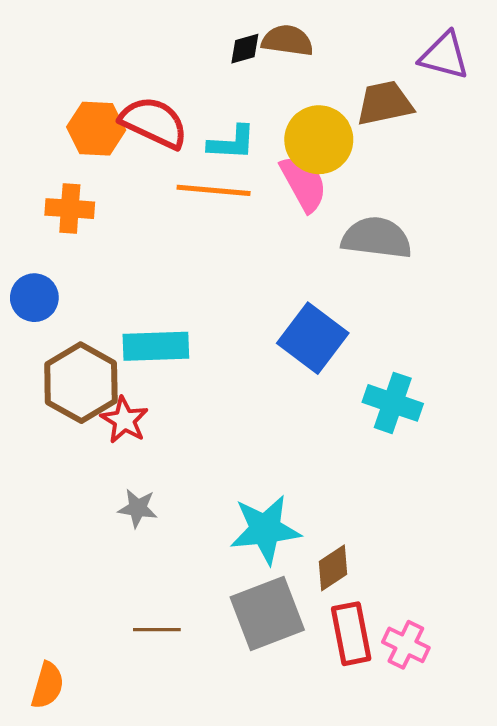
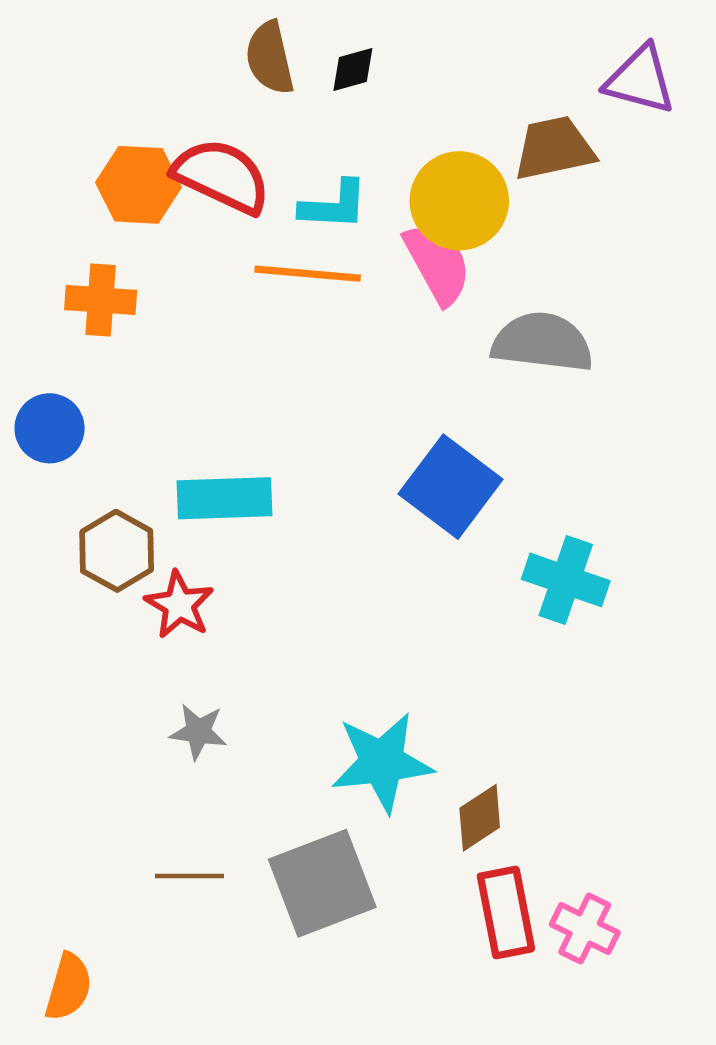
brown semicircle: (287, 40) -> (270, 58), moved, turned -111
brown hexagon: (81, 383) -> (117, 551), size x0.7
gray square: (267, 613) -> (322, 883), moved
brown line: (157, 630) -> (190, 876), moved

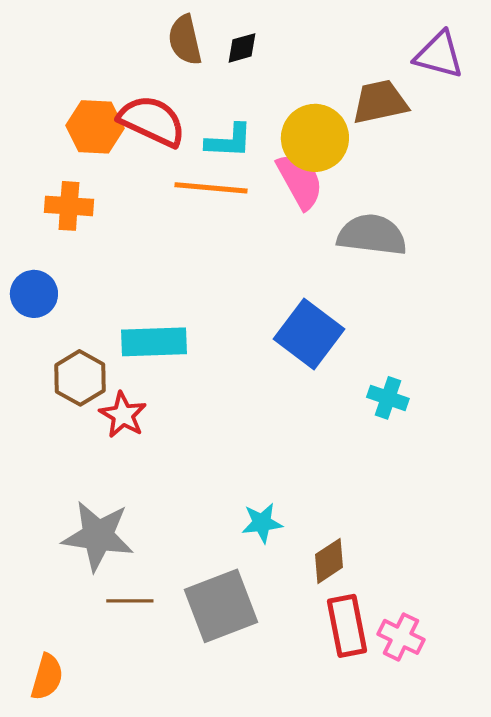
cyan cross: (566, 580) -> (388, 398), size x0.7
gray star: (198, 732) -> (98, 536), moved, size x1.8
cyan star: (382, 762) -> (262, 523), size x0.6

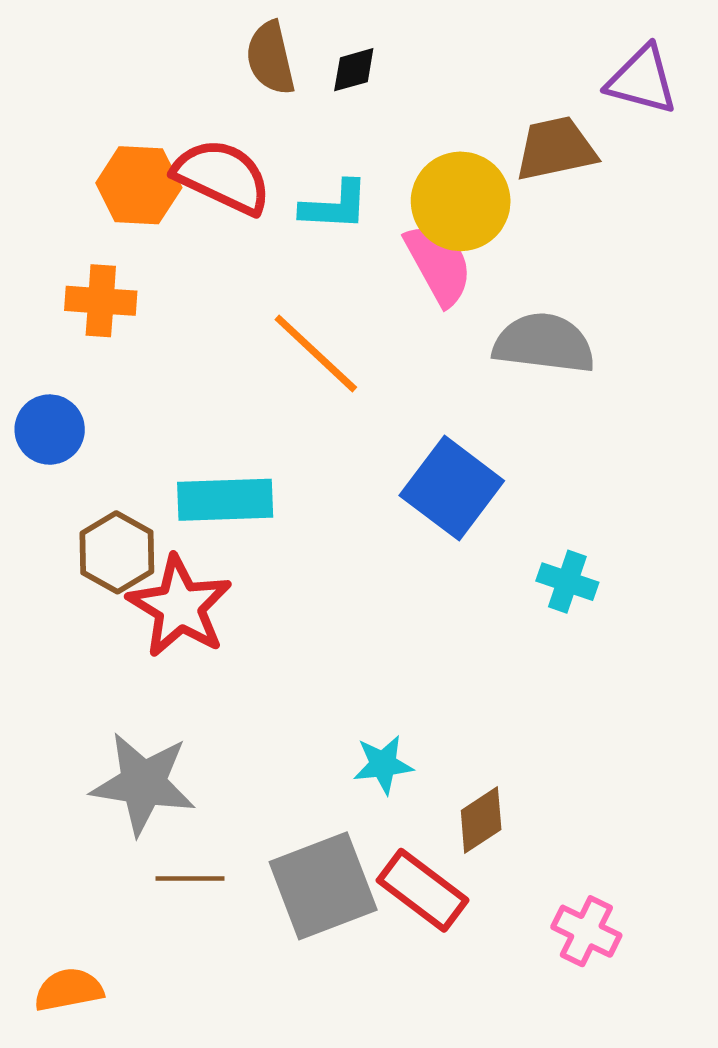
orange line: (211, 188) -> (316, 353), moved, turned 38
red star: (123, 415) -> (180, 607), size x1.5
red rectangle: (347, 626) -> (423, 890), moved, turned -42
orange semicircle: (47, 677) -> (69, 990), turned -117

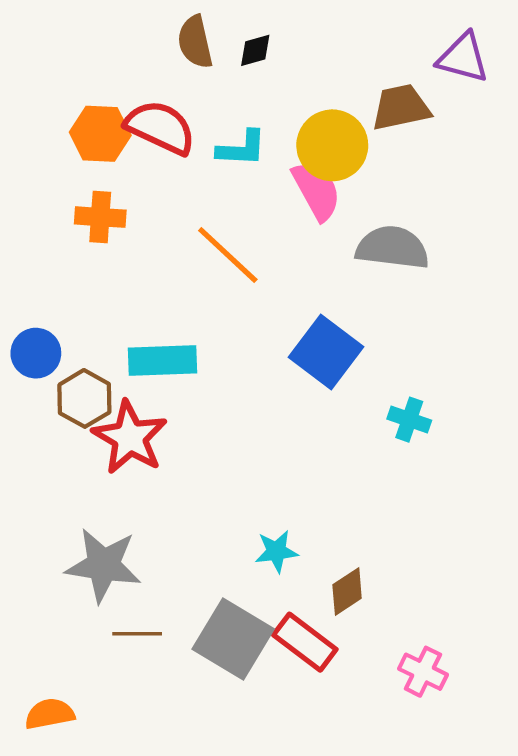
orange cross: (101, 301) -> (100, 217), moved
blue circle: (50, 430) -> (36, 353), moved
gray square: (323, 886) -> (233, 639), turned -38

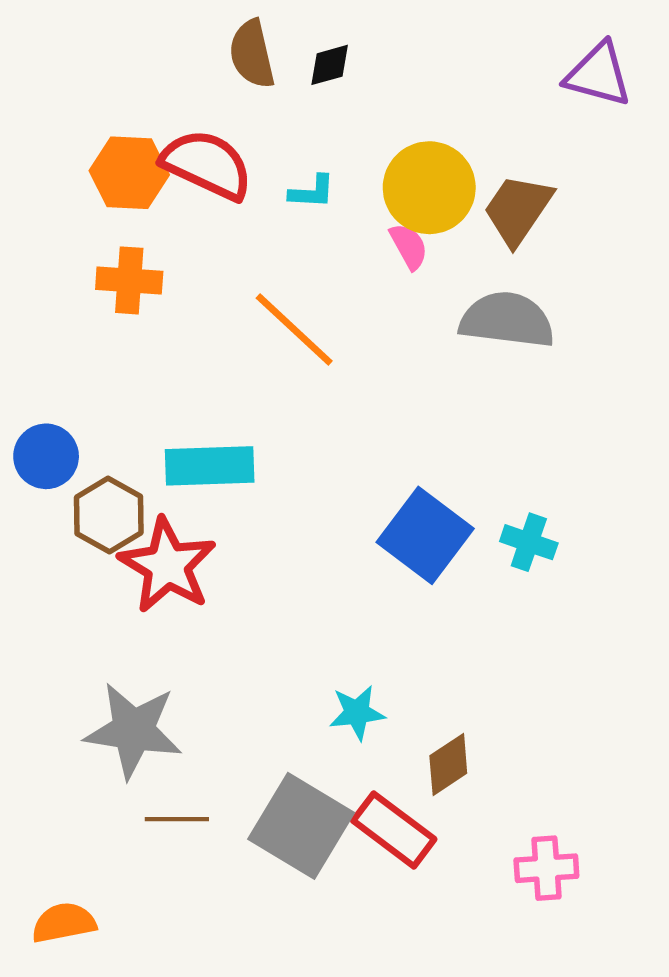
brown trapezoid: (401, 107) -> (518, 210), moved, turned -44
cyan L-shape: (242, 148) -> (312, 192), size x0.7
pink semicircle: (316, 191) -> (409, 246), size x0.6
blue square: (326, 352) -> (425, 535), moved
pink cross: (423, 672) -> (546, 868), turned -30

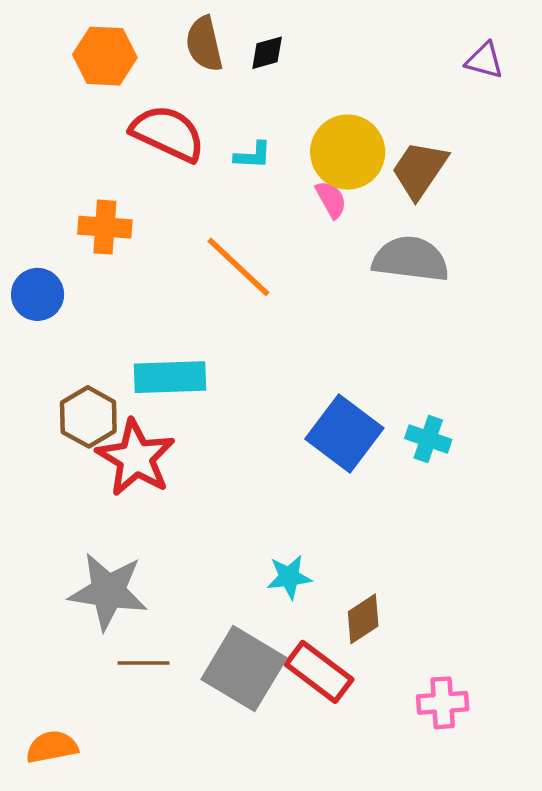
purple triangle: (598, 75) -> (485, 60), size x0.7
orange hexagon: (129, 173) -> (105, 56), moved
blue circle: (46, 456) -> (38, 294), moved

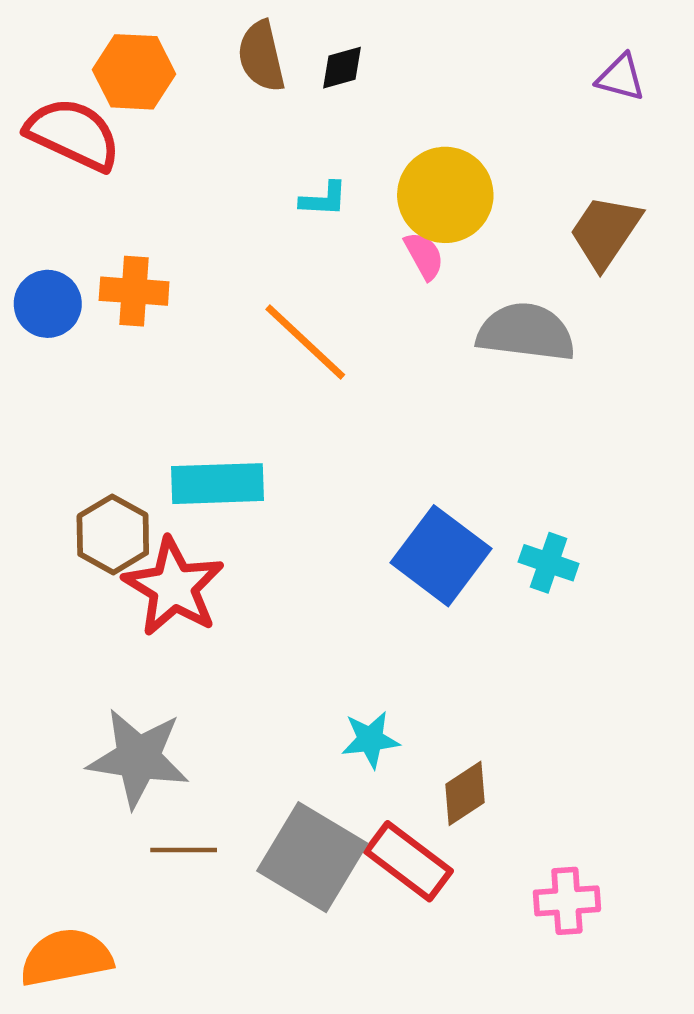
red semicircle: (168, 133) -> (73, 134), moved
brown trapezoid: (419, 170) -> (605, 232), moved
blue circle: (38, 294) -> (48, 304), moved
orange semicircle: (52, 747) -> (66, 957), size x1.4

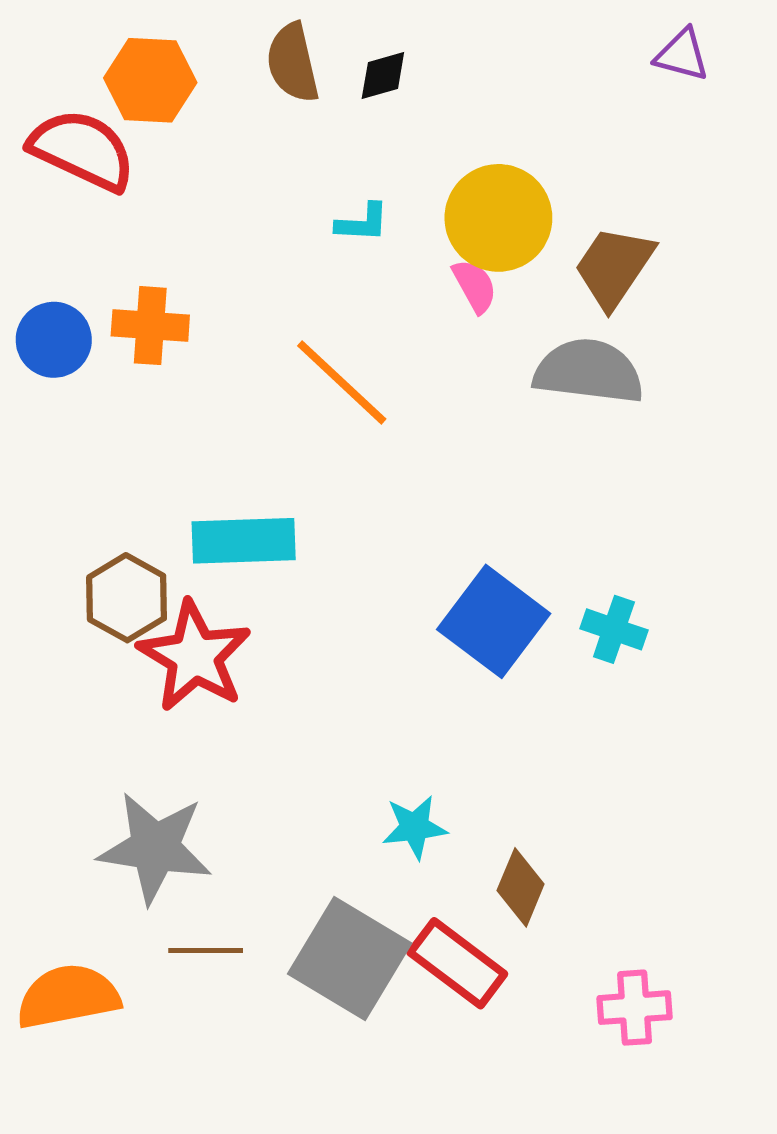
purple triangle: (621, 77) -> (682, 55), moved
brown trapezoid: (605, 232) -> (614, 267), moved
brown diamond: (465, 793) -> (521, 887), turned -34
orange semicircle: (66, 957) -> (68, 997), moved

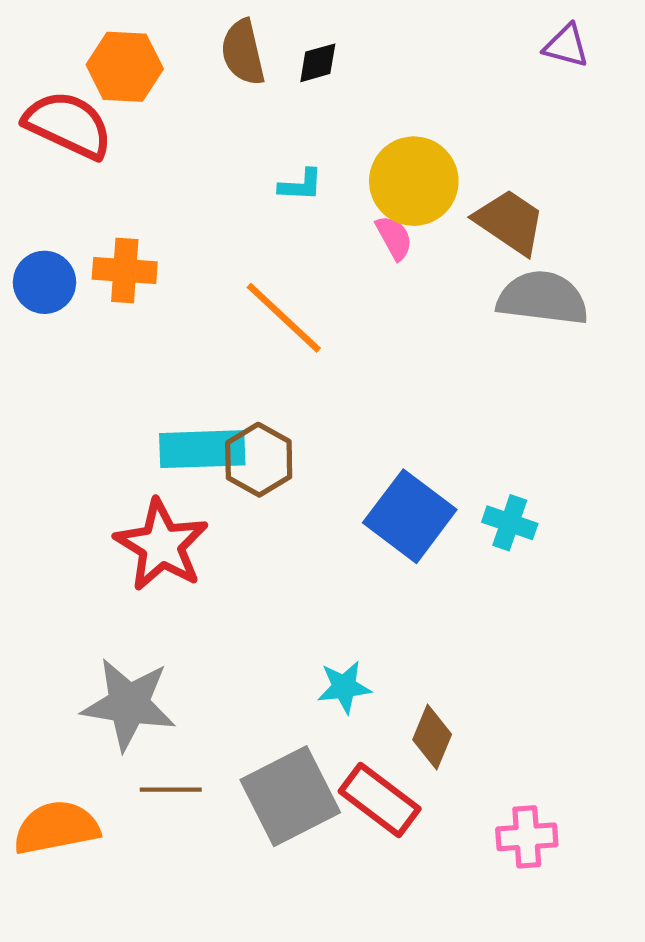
brown trapezoid: (614, 267) -> (510, 222), turned 90
gray semicircle: (589, 371) -> (543, 298), moved
brown hexagon: (127, 598) -> (259, 460), moved
gray square: (350, 959) -> (290, 796), turned 32

